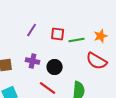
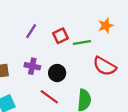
red square: (58, 34) -> (60, 36), turned -32
orange star: (101, 36) -> (106, 26), moved

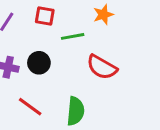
red square: (60, 36) -> (45, 16), moved, turned 35
black circle: (57, 73) -> (39, 63), moved

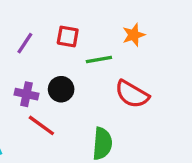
red line: (30, 107) -> (41, 125), moved

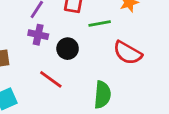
purple cross: (27, 94) -> (38, 35), moved

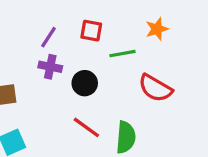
red line: (51, 79) -> (86, 127), moved

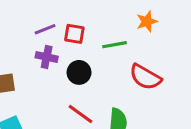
red square: (91, 31) -> (74, 34), moved
purple line: (49, 37) -> (45, 29), turned 35

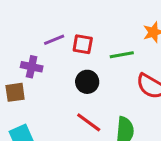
purple cross: (47, 57) -> (32, 67), moved

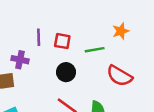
purple line: (54, 40) -> (39, 37), turned -70

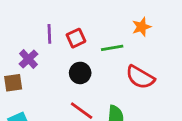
red square: (62, 41) -> (76, 38), turned -35
purple cross: (20, 60) -> (28, 59), turned 35

